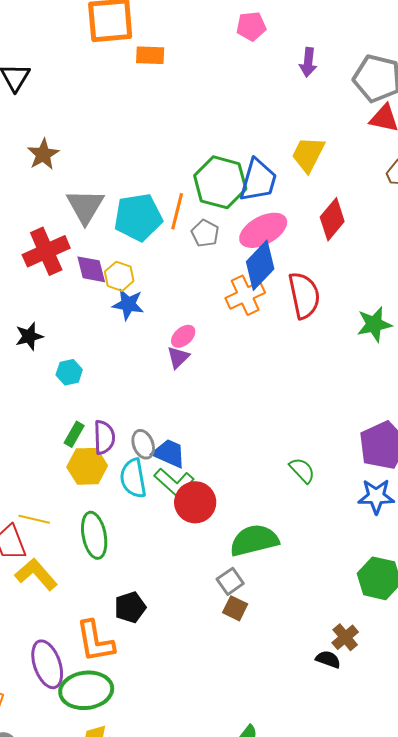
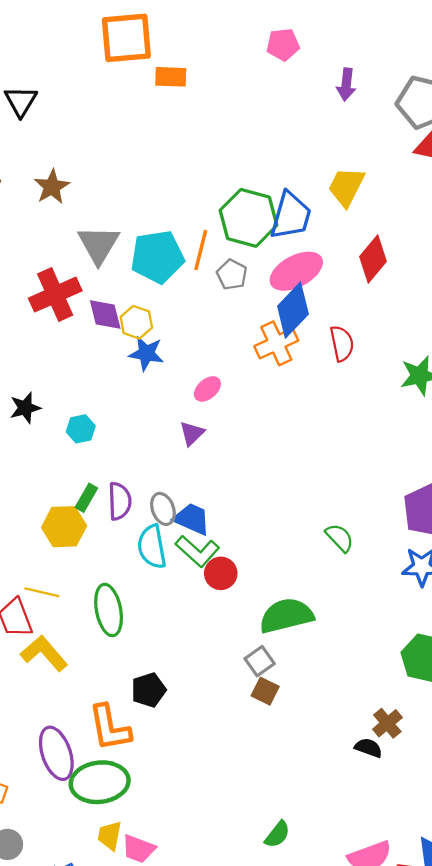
red semicircle: (304, 295) -> (342, 343), size x0.7
black star: (29, 336) -> (25, 408), moved
purple triangle: (178, 357) -> (192, 433), moved
yellow hexagon: (87, 466) -> (64, 527), moved
red circle: (195, 502) -> (221, 573), size x0.7

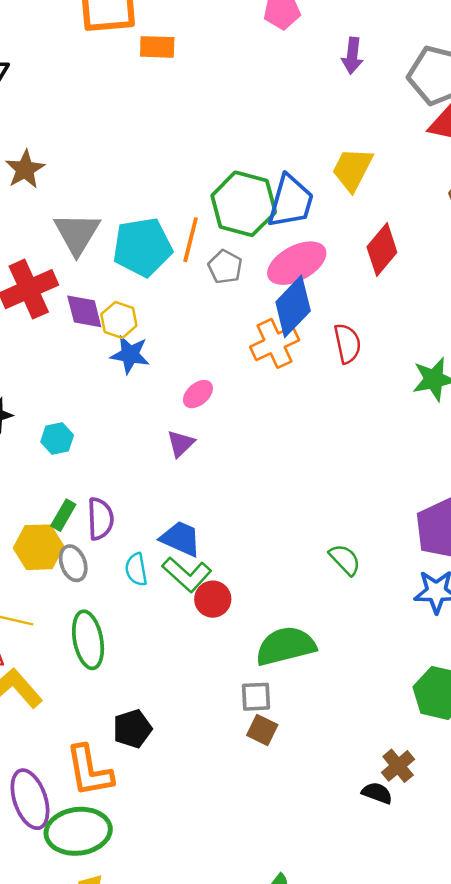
gray ellipse: (163, 509) -> (73, 563), moved
cyan semicircle: (152, 547) -> (136, 569), size x0.7
gray square: (260, 661) -> (256, 697), turned 32

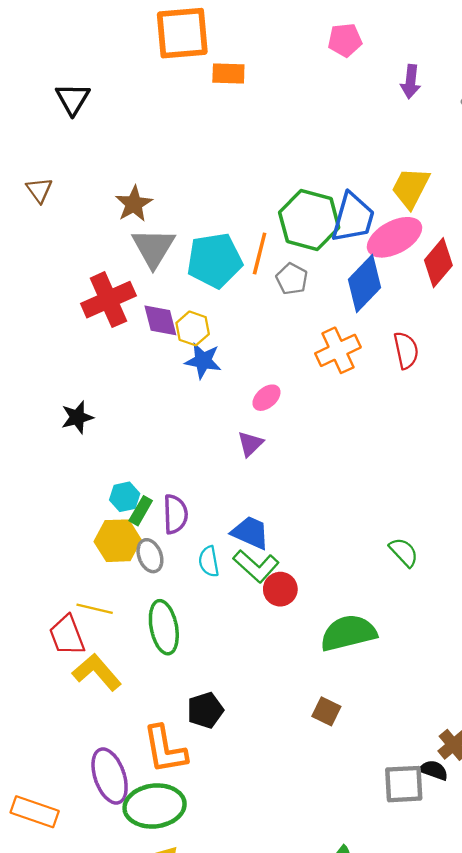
brown star: (25, 169) -> (134, 204), moved
pink ellipse: (297, 263) -> (394, 237), moved
blue diamond: (293, 306) -> (365, 283), moved
cyan hexagon: (57, 439) -> (125, 497), moved
gray square: (256, 697) -> (404, 784), moved, size x1.4

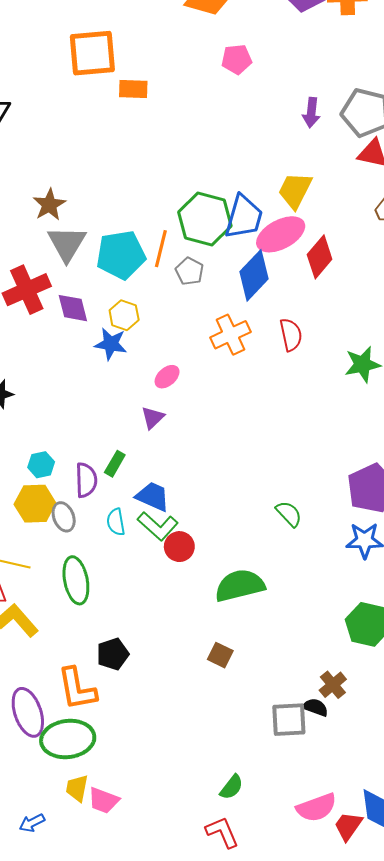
purple arrow: (411, 82) -> (311, 113), moved
yellow hexagon: (193, 328) -> (124, 315), moved
green rectangle: (141, 511) -> (115, 464), moved

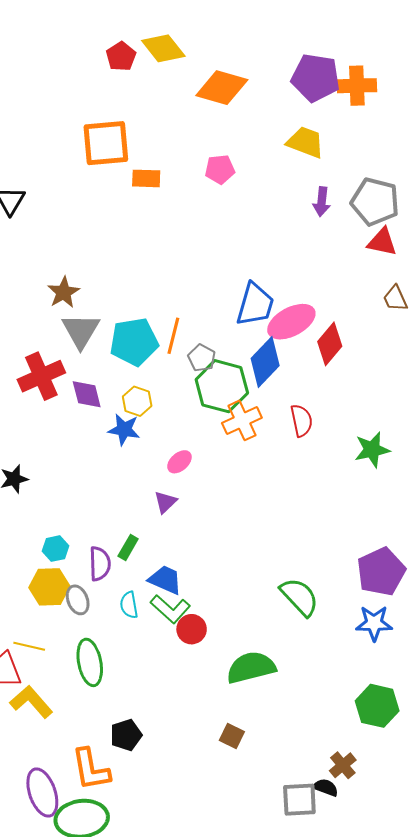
pink pentagon: (237, 59) -> (220, 169), moved
yellow trapezoid: (295, 190) -> (306, 142), moved, turned 84
green hexagon: (205, 219) -> (222, 386), moved
green semicircle: (289, 514) -> (299, 597), size x1.5

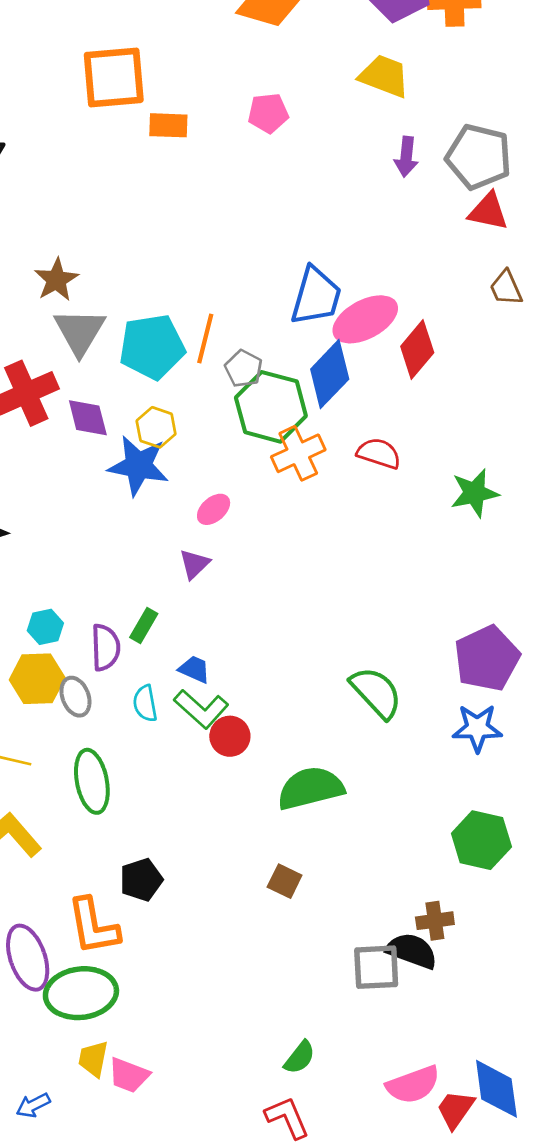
red semicircle: (301, 420) -> (379, 453), turned -60
blue star: (124, 430) -> (138, 466), size x1.4
blue trapezoid: (165, 580) -> (194, 669), size x0.7
brown cross: (343, 765) -> (435, 921), turned 32
black semicircle: (326, 787) -> (412, 951), size x1.5

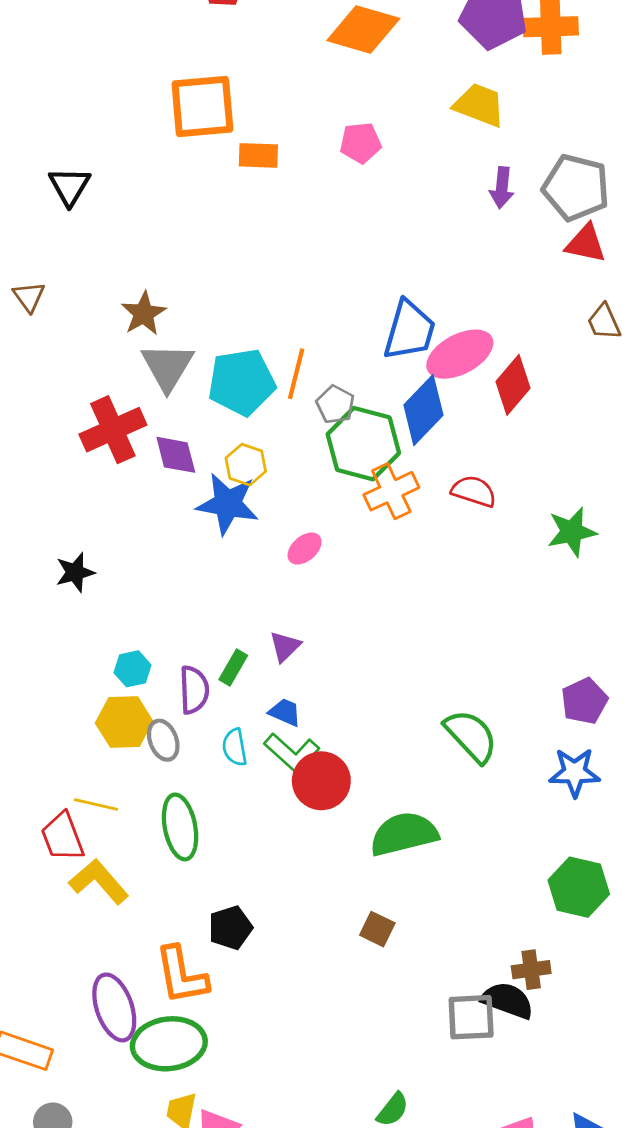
purple triangle: (194, 564) -> (285, 646), moved
purple pentagon: (487, 658) -> (584, 701), size x0.7
red circle: (230, 736) -> (321, 781), size x1.4

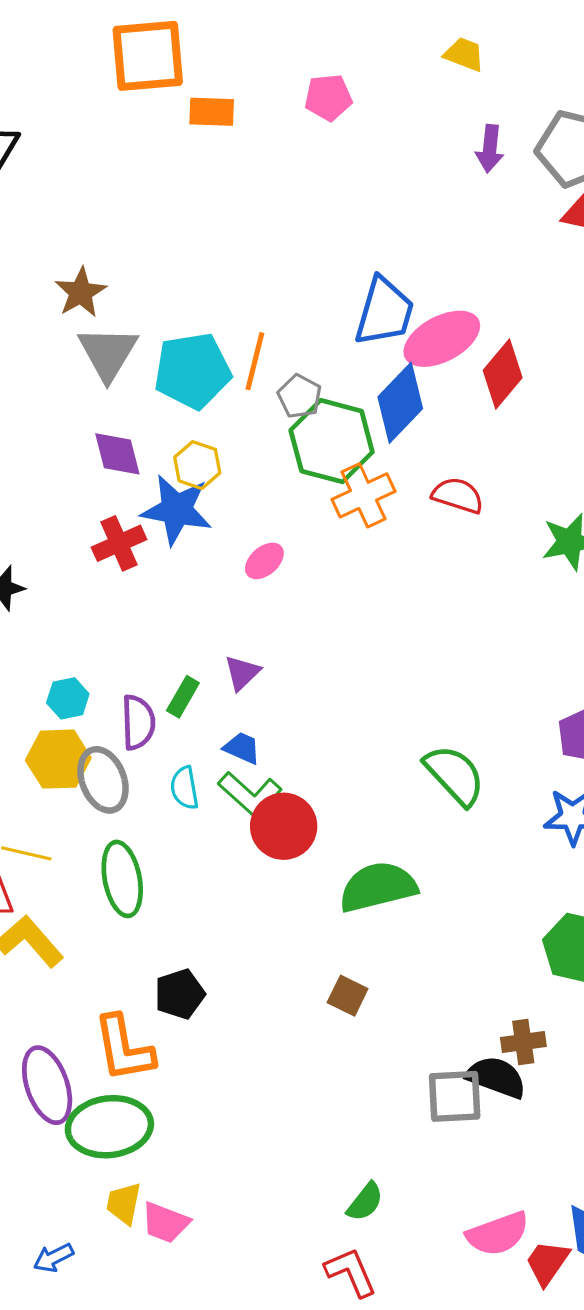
yellow trapezoid: (479, 105) -> (464, 54), size x0.7
red cross: (113, 430) -> (119, 543), moved, size x0.7
gray ellipse: (163, 740) -> (103, 780), size x1.4

